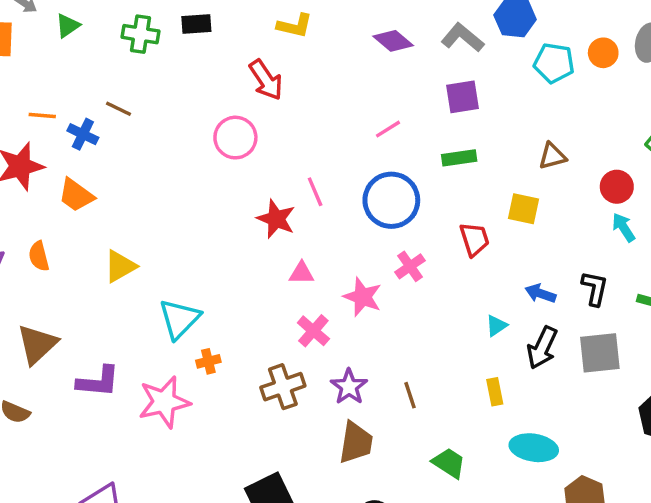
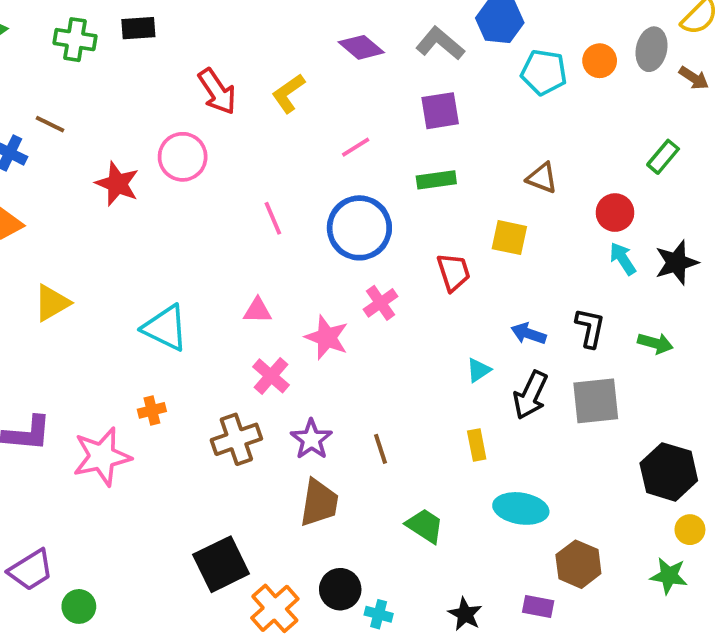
yellow L-shape: (295, 26) -> (288, 93), moved, turned 132
brown triangle: (552, 156) -> (542, 178), turned 36
red star: (276, 219) -> (117, 184), moved
cyan triangle: (179, 319) -> (165, 328), moved, turned -48

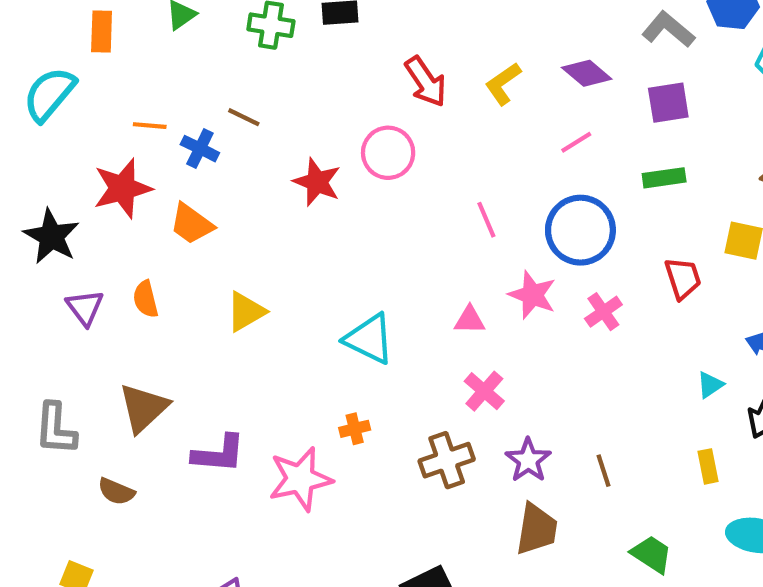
purple diamond: (361, 47) -> (587, 73), moved
pink star: (327, 337) -> (532, 295), moved

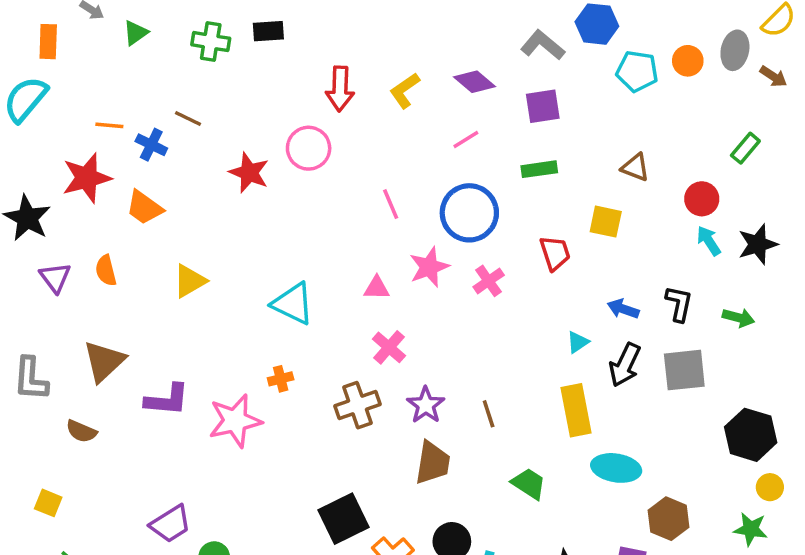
orange rectangle: (102, 31) -> (48, 42), moved
red arrow: (426, 82) -> (340, 89), turned 36
pink star: (532, 295) -> (429, 267), turned 30
yellow rectangle: (708, 466) -> (576, 410), size x1.8

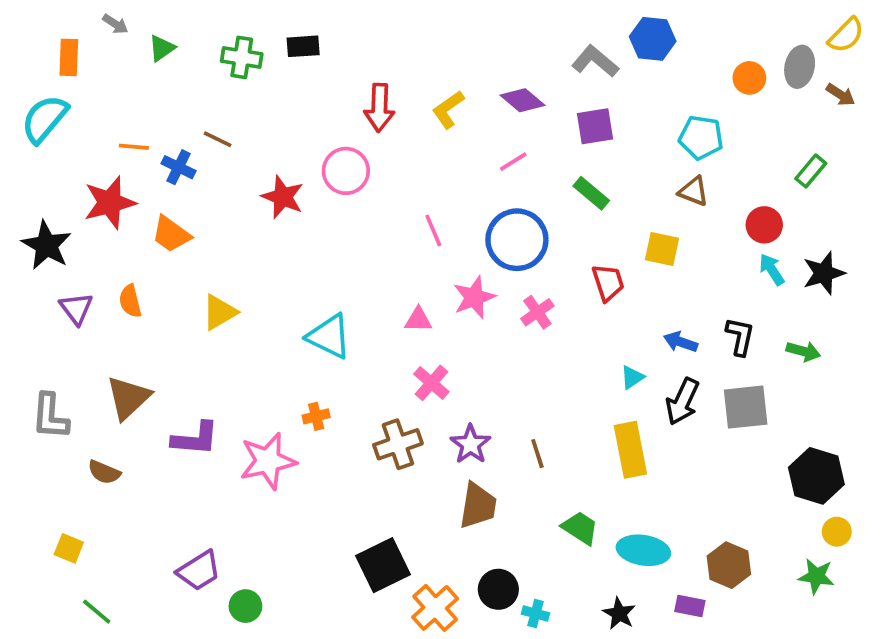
cyan pentagon: (637, 71) -> (701, 137), moved
green rectangle: (539, 169) -> (591, 193), turned 48
cyan ellipse: (616, 468) -> (643, 550), moved

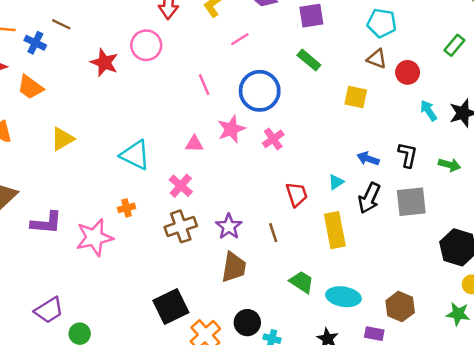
pink line: (513, 162) -> (240, 39), moved
red circle: (764, 225) -> (408, 72), moved
red trapezoid: (608, 282) -> (297, 194), moved
pink cross: (431, 383) -> (181, 186), moved

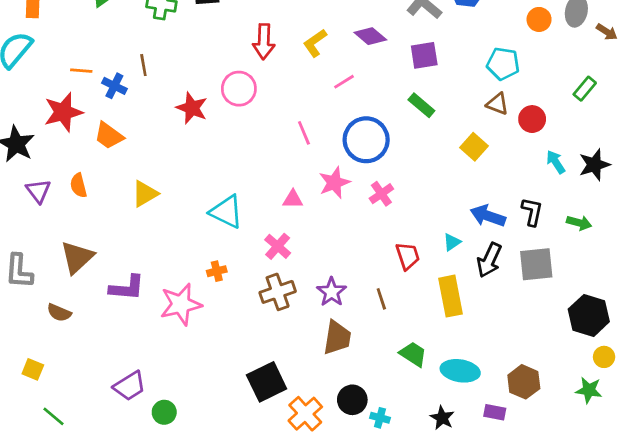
brown line: (61, 24) -> (143, 65), turned 54
yellow square: (356, 97) -> (474, 147), turned 30
blue arrow: (368, 159) -> (488, 216), size x1.4

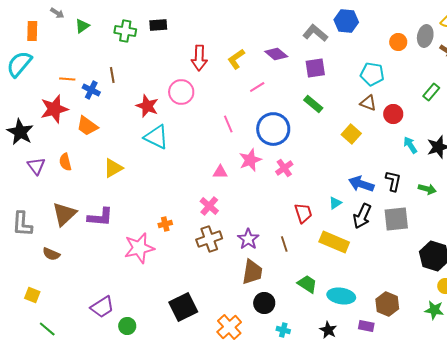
cyan triangle: (226, 212) -> (156, 137), moved
purple L-shape: (127, 288) -> (100, 217), moved
yellow rectangle: (451, 296) -> (334, 242), turned -56
black square: (267, 382) -> (183, 307), moved
black circle: (352, 400) -> (264, 303), moved

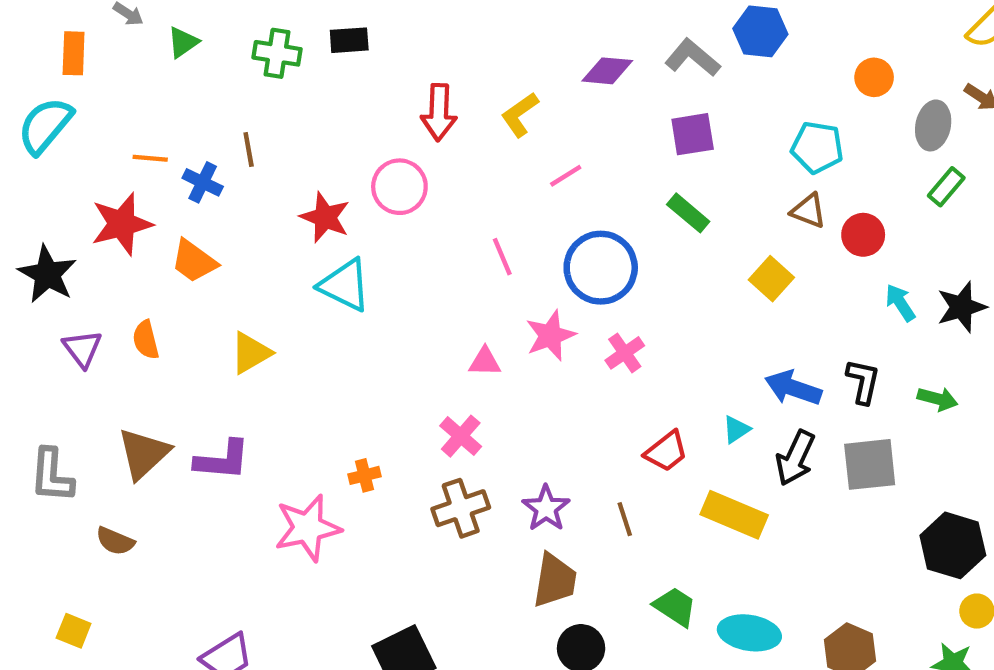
gray ellipse: (425, 36) -> (933, 125), moved
purple diamond: (276, 54) -> (607, 71), moved, turned -35
red trapezoid: (303, 213) -> (666, 451), turned 70

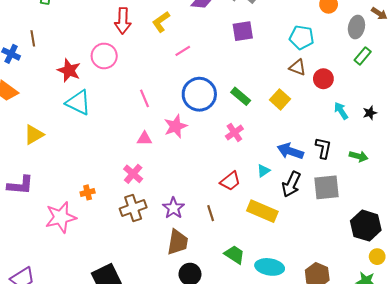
green rectangle: (688, 213) -> (241, 96), moved
pink line: (502, 257) -> (144, 98), moved
black star: (962, 307) -> (370, 113), size x0.6
pink cross: (625, 353) -> (234, 132), moved

